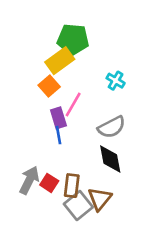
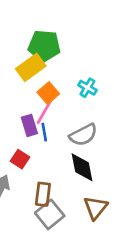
orange square: (49, 86) -> (48, 93), moved
blue line: (58, 135) -> (44, 132), moved
red square: (49, 183) -> (20, 159), moved
brown triangle: (100, 199) -> (96, 208), moved

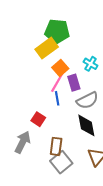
purple rectangle: (29, 125) -> (74, 83), moved

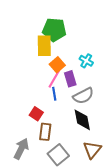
yellow rectangle: (47, 48) -> (44, 46), turned -55
gray arrow: (23, 142) -> (21, 149), moved
brown rectangle: (56, 146) -> (45, 132), moved

